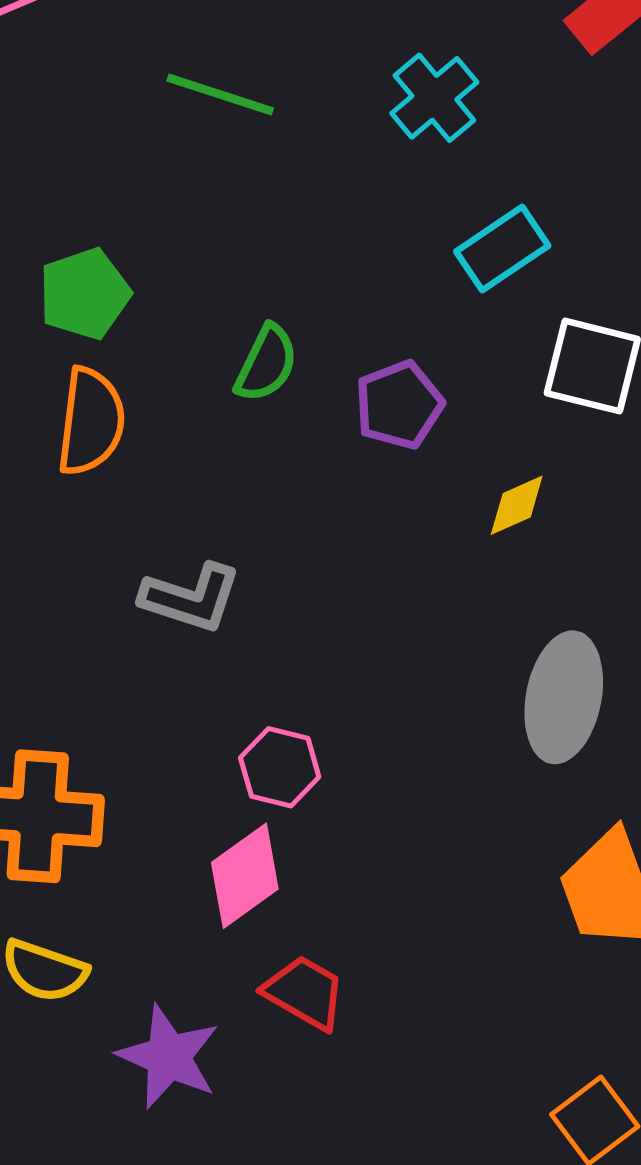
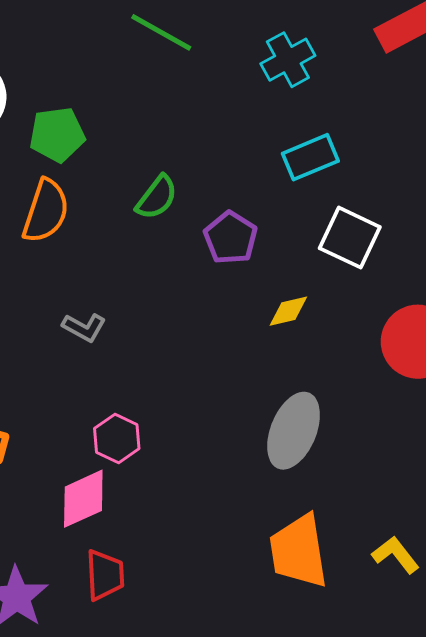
purple pentagon: (399, 405) -> (231, 238), turned -30
gray L-shape: (191, 598) -> (84, 327), size x0.7
red trapezoid: (305, 993) -> (105, 575), turned 46

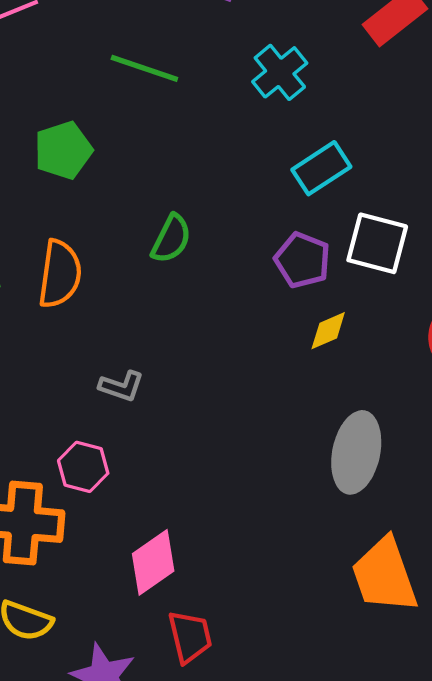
green pentagon: (57, 135) -> (63, 150), moved
purple pentagon: (231, 238) -> (302, 260), moved
pink hexagon: (117, 438) -> (83, 467), moved

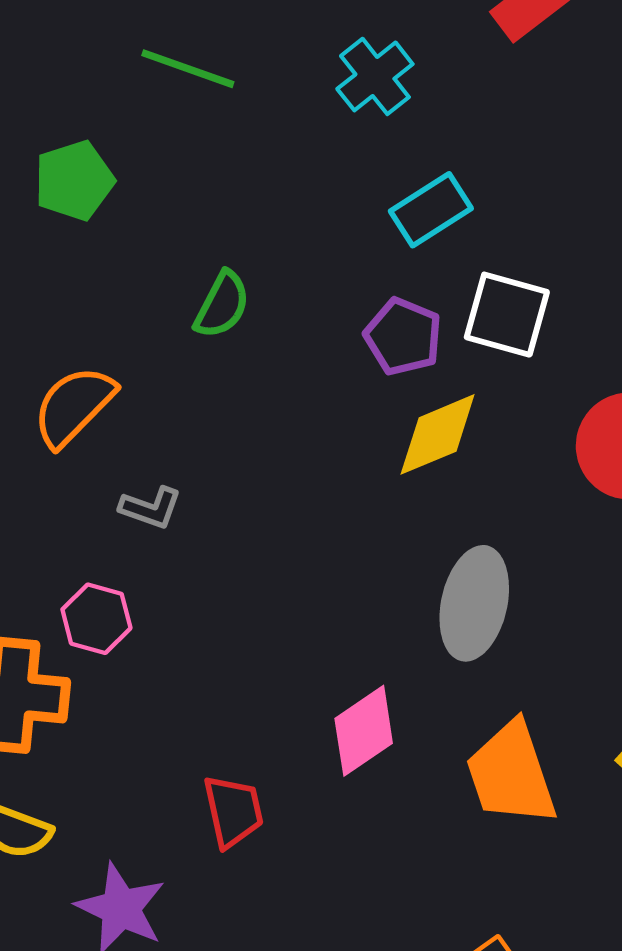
orange semicircle: (60, 274) -> (74, 406), moved, turned -144
yellow diamond: (328, 331) -> (438, 434), size x1.6
pink diamond: (153, 562) -> (364, 731), moved
red trapezoid: (190, 637) -> (233, 811), moved

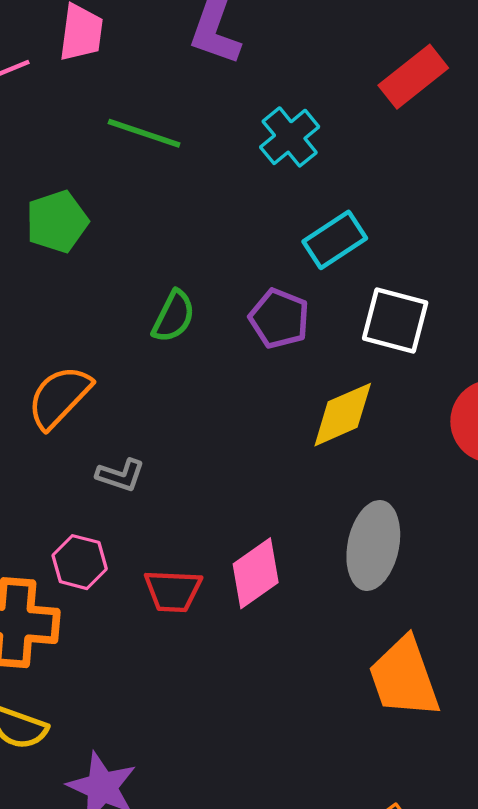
purple pentagon: (403, 337) -> (279, 319), moved
pink diamond: (364, 731) -> (256, 573), moved
red trapezoid: (233, 811) -> (173, 591), moved, turned 106

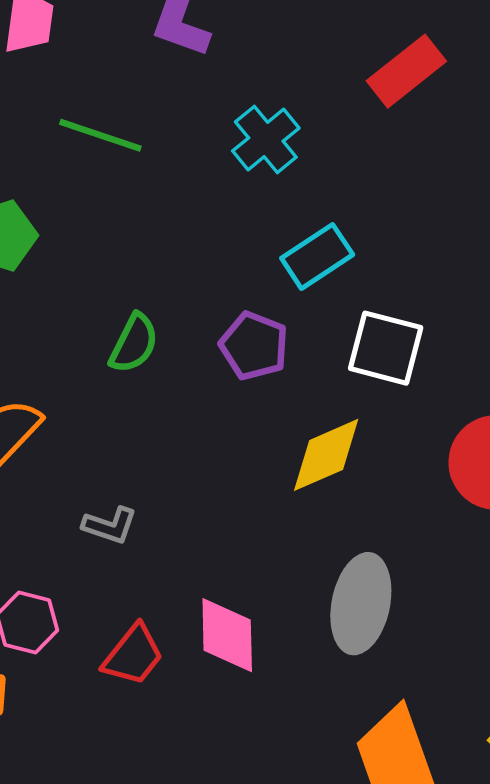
gray L-shape: (120, 475) -> (110, 525), moved
pink diamond: (256, 573) -> (227, 635), turned -56
red trapezoid: (173, 591) -> (133, 655), turned -54

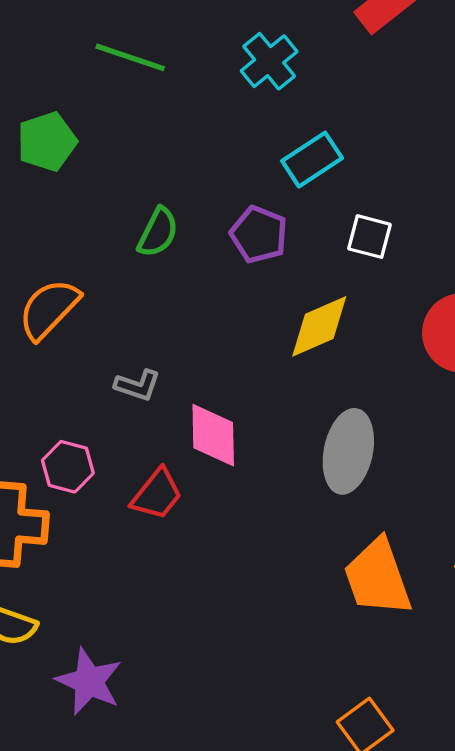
white square: (386, 348) -> (369, 237), size x0.7
pink diamond: (227, 635) -> (213, 435), moved

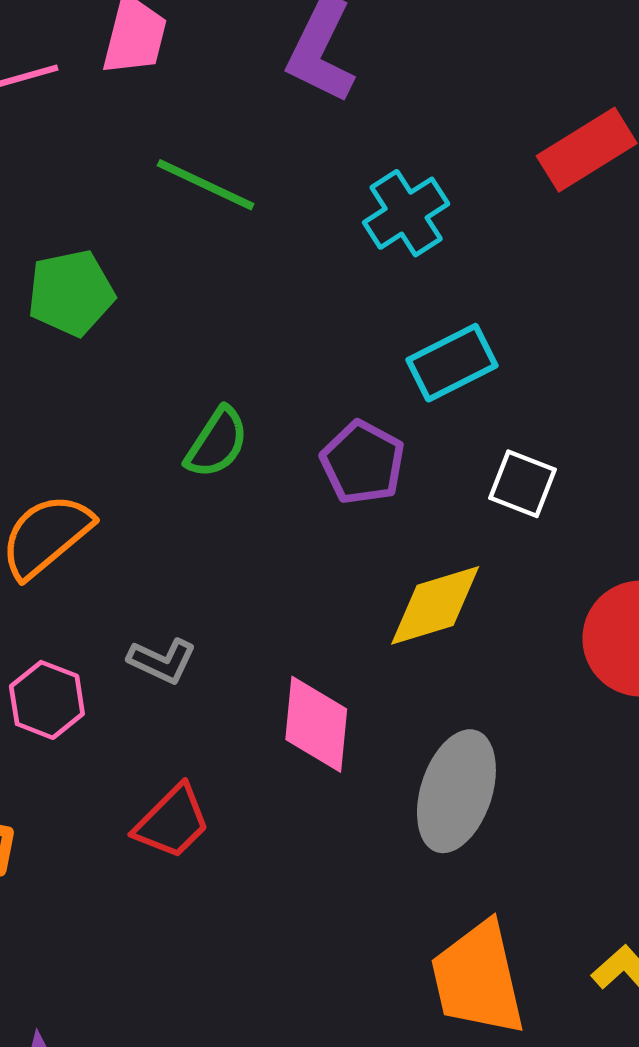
pink diamond: (213, 435) -> (316, 724), moved
pink hexagon: (68, 467) -> (47, 700), moved

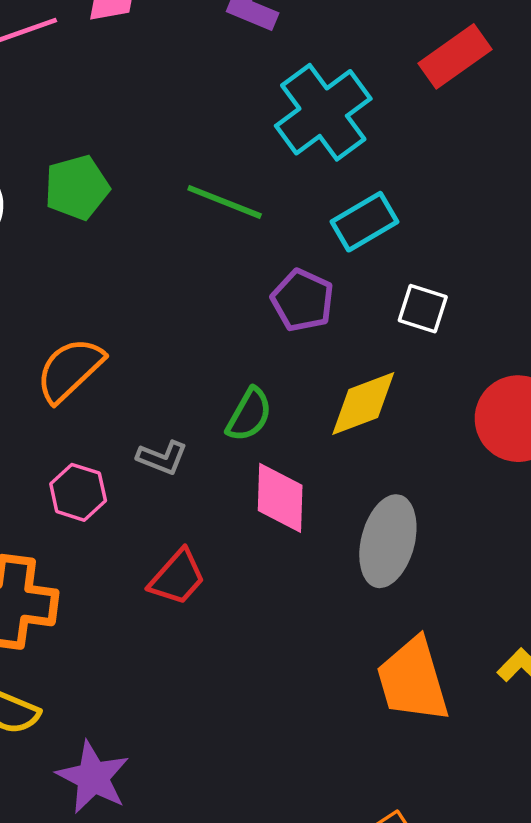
green line: (206, 185) -> (225, 202), moved
cyan cross: (406, 213) -> (323, 112), size x1.5
green semicircle: (217, 443) -> (249, 415), moved

